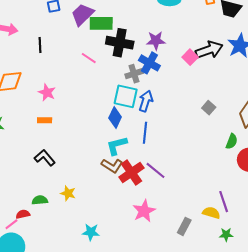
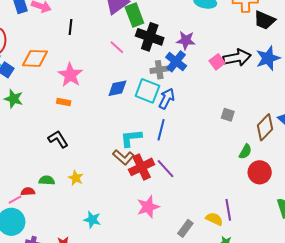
green rectangle: (101, 23) -> (134, 15), turned 60
pink star: (47, 92) -> (70, 75), size x1.4
gray square: (209, 108) -> (228, 115), turned -32
blue diamond: (115, 117) -> (117, 88), moved, turned 45

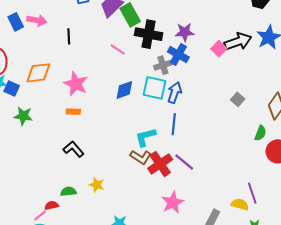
gray square: (228, 115) -> (238, 99), turned 32

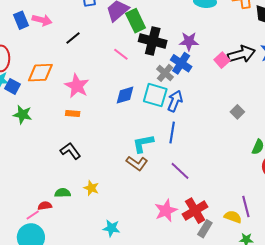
black line: (69, 36) -> (73, 38), turned 49
gray cross: (163, 65) -> (165, 73), turned -36
red cross: (160, 164) -> (195, 211), moved

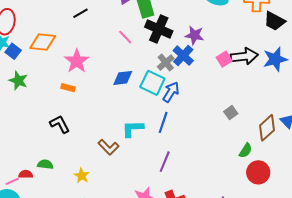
brown L-shape: (137, 163) -> (108, 147), moved
purple line: (180, 171) -> (165, 162), turned 60
yellow star: (91, 188) -> (82, 176), moved

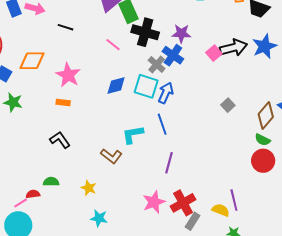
black line: (81, 13) -> (66, 27), turned 56
blue line: (163, 122) -> (162, 124), turned -30
green semicircle: (246, 151) -> (263, 140), moved, turned 91

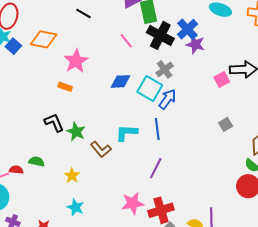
pink square: (214, 53) -> (222, 79), moved
blue cross: (173, 55) -> (187, 29), moved
green star: (13, 102) -> (76, 132), moved

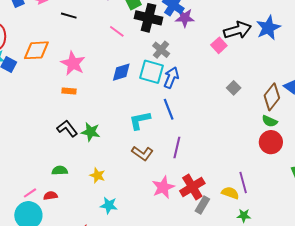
brown L-shape: (101, 149) -> (142, 153), moved
red semicircle: (16, 170) -> (50, 196), moved

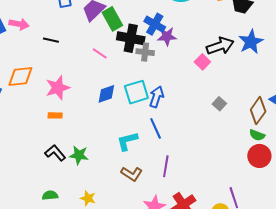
gray cross: (161, 50) -> (145, 52), moved, turned -30
pink star: (73, 63) -> (58, 88), turned 30
cyan square: (151, 72) -> (136, 92), turned -30

